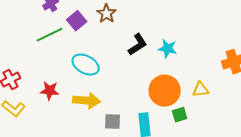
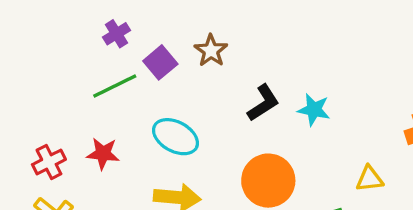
red star: (50, 91) -> (103, 154), moved
orange circle: (165, 91) -> (268, 181), moved

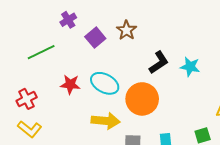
green line: (115, 86) -> (41, 52), moved
red star: (103, 154) -> (70, 84), moved
orange circle: (268, 181) -> (142, 99), moved

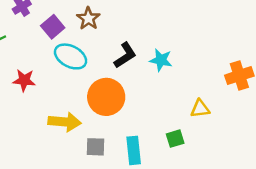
cyan ellipse: (105, 83) -> (71, 56), moved

